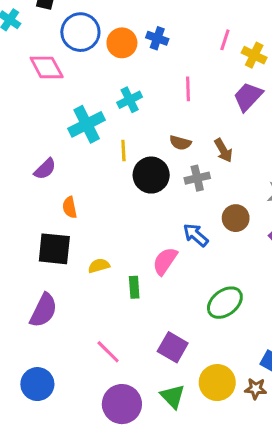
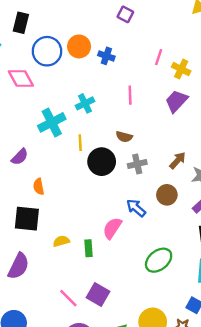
orange circle: (122, 43) -> (79, 46), moved
brown arrow: (223, 150) -> (178, 160), moved, turned -108
yellow semicircle: (99, 266) -> (61, 241), moved
purple square: (173, 347) -> (98, 295), moved

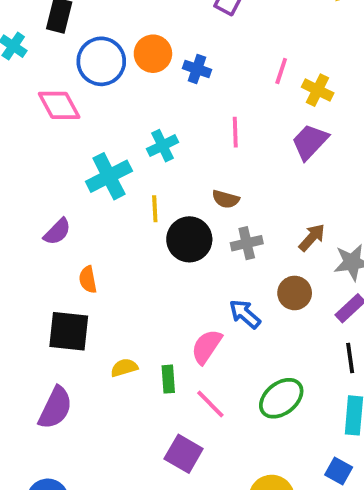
pink line: (68, 298) -> (210, 404), moved

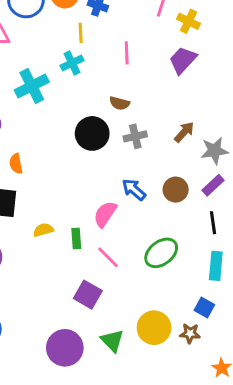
yellow line: (155, 209) -> (81, 33), moved
brown circle: (295, 293) -> (176, 190), moved

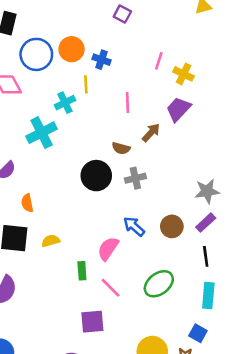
cyan cross: (72, 63) -> (65, 103), moved
brown arrow: (184, 132) -> (151, 133), moved
yellow semicircle: (43, 230) -> (51, 241), moved
purple square: (88, 295) -> (92, 322), turned -35

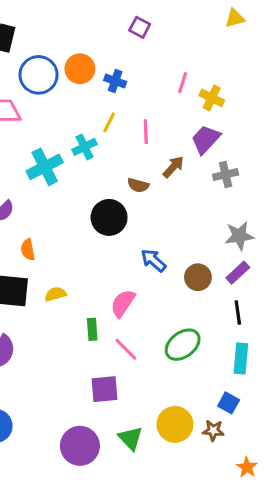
yellow line: (86, 84) -> (109, 122), moved, turned 30
cyan cross: (65, 103) -> (85, 147), moved
gray cross: (135, 178) -> (226, 175), moved
blue arrow: (134, 226) -> (153, 260), moved

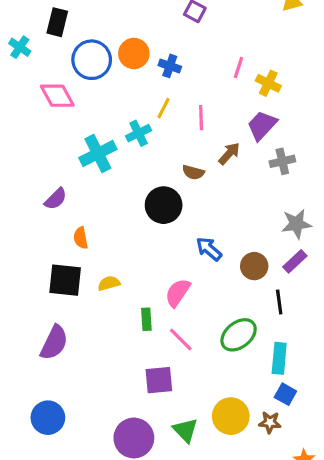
black line: (238, 312) -> (279, 302), moved
cyan rectangle: (241, 358) -> (279, 358), moved

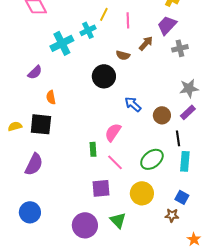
yellow semicircle: (109, 283) -> (15, 126), moved
cyan rectangle: (279, 358) -> (185, 161), moved
yellow circle: (231, 416) -> (142, 193), moved

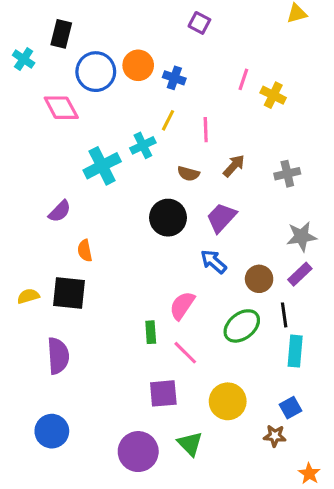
purple trapezoid: (167, 25) -> (221, 218), moved
brown semicircle: (123, 55) -> (188, 174), moved
green ellipse: (152, 159) -> (242, 326), moved
purple semicircle: (34, 164) -> (58, 356), turned -30
blue square: (182, 197) -> (290, 408), turned 32

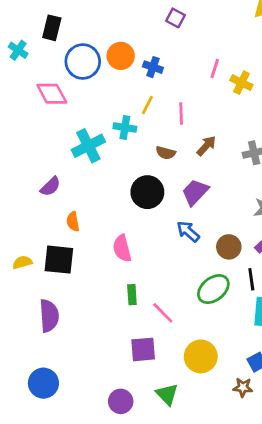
cyan cross: (143, 145) -> (125, 128), turned 35
pink semicircle: (182, 306) -> (122, 248), moved, turned -48
purple circle: (138, 452) -> (121, 401), size x0.7

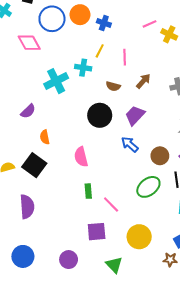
pink line: (215, 69) -> (150, 24), turned 48
black square: (59, 260) -> (34, 165), turned 30
purple circle: (121, 401) -> (69, 260), moved

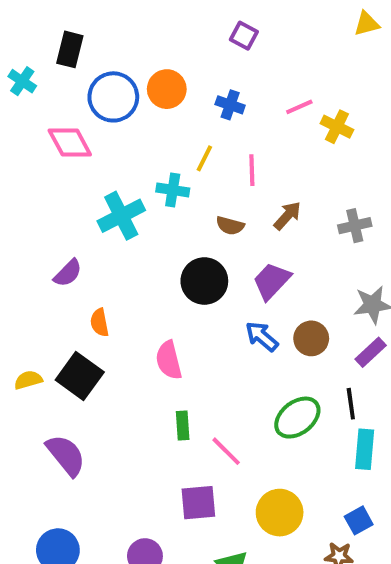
blue cross: (104, 23) -> (230, 105), moved
brown circle: (160, 156) -> (311, 338), moved
purple semicircle: (27, 207) -> (66, 455), turned -35

